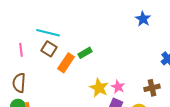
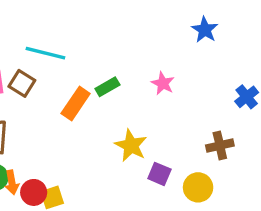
brown square: (49, 49) -> (22, 83), moved
pink star: (118, 87) -> (163, 83), moved

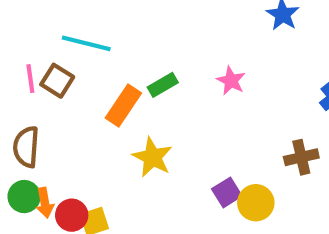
yellow star: (131, 145) -> (152, 157), moved
purple square: (159, 174) -> (227, 192), turned 35
yellow circle: (198, 187) -> (256, 203), moved

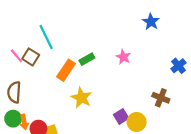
cyan line: (86, 43) -> (46, 37), turned 50
pink line: (30, 79) -> (16, 56), turned -32
brown cross: (301, 157) -> (161, 98), turned 35

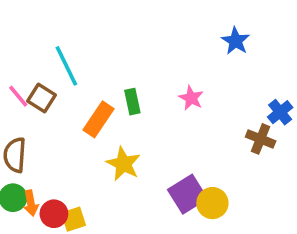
green rectangle: (87, 59) -> (132, 102), turned -72
brown cross: (161, 98) -> (261, 139), moved
purple square: (121, 116) -> (188, 194), size x1.5

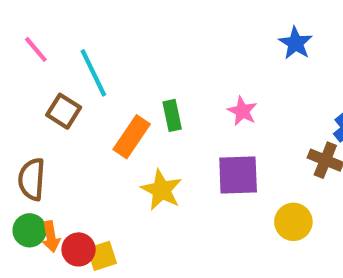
pink line: (18, 96) -> (36, 49), moved
purple square: (188, 194) -> (238, 175), moved, turned 30
yellow circle: (212, 203) -> (293, 222), moved

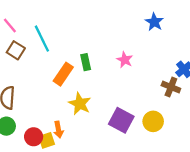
brown square: (64, 111) -> (16, 50), moved
purple square: (238, 175) -> (121, 120), moved, turned 30
orange arrow: (51, 237) -> (58, 130), moved

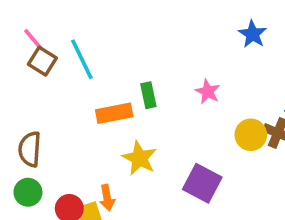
brown square: (16, 50) -> (42, 61), moved
orange rectangle: (63, 74) -> (114, 113), turned 45
yellow circle: (153, 121) -> (251, 135), moved

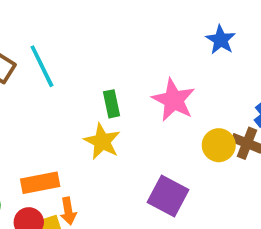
pink star: (208, 92) -> (174, 100), size x1.6
orange rectangle: (114, 113) -> (40, 183), moved
yellow star: (139, 158) -> (102, 141), moved

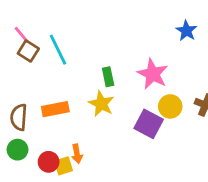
yellow circle: (219, 145) -> (170, 106), moved
orange rectangle: (40, 183) -> (55, 109), moved
purple square: (168, 196) -> (149, 124), moved

